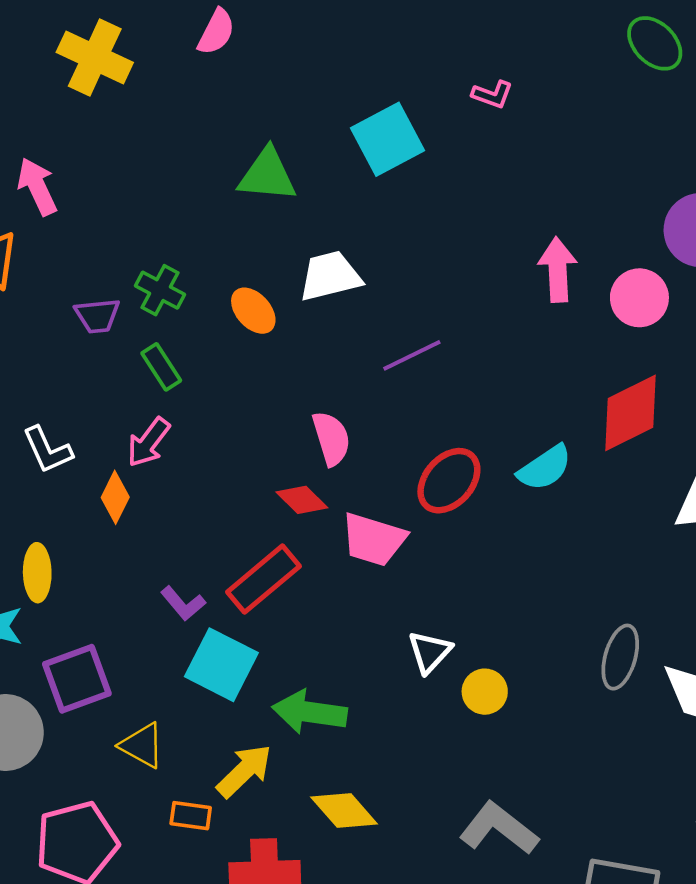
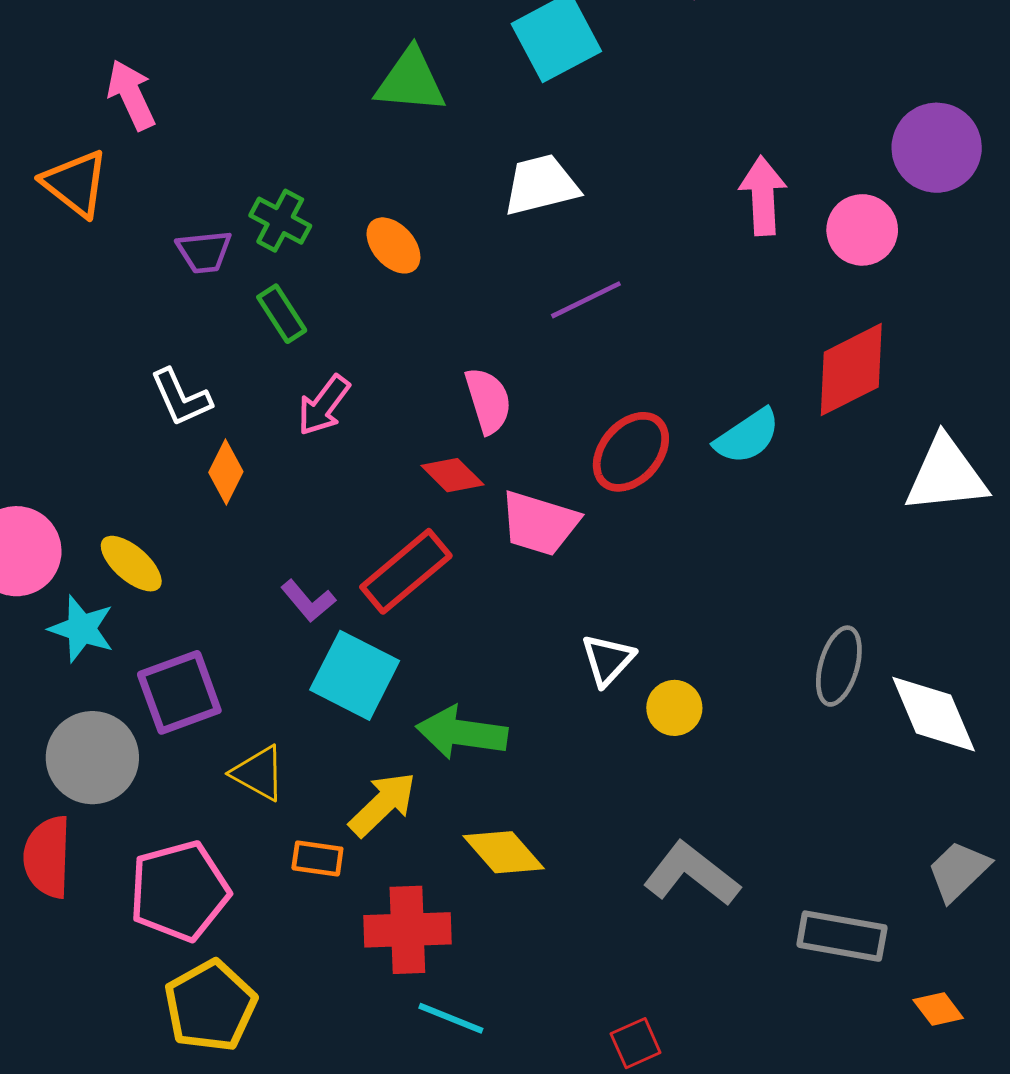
white trapezoid: (330, 276) -> (541, 185), moved
pink arrow: (148, 442) -> (324, 405), moved
white L-shape: (47, 450) -> (181, 398), moved
yellow ellipse: (37, 573) -> (131, 564), turned -48

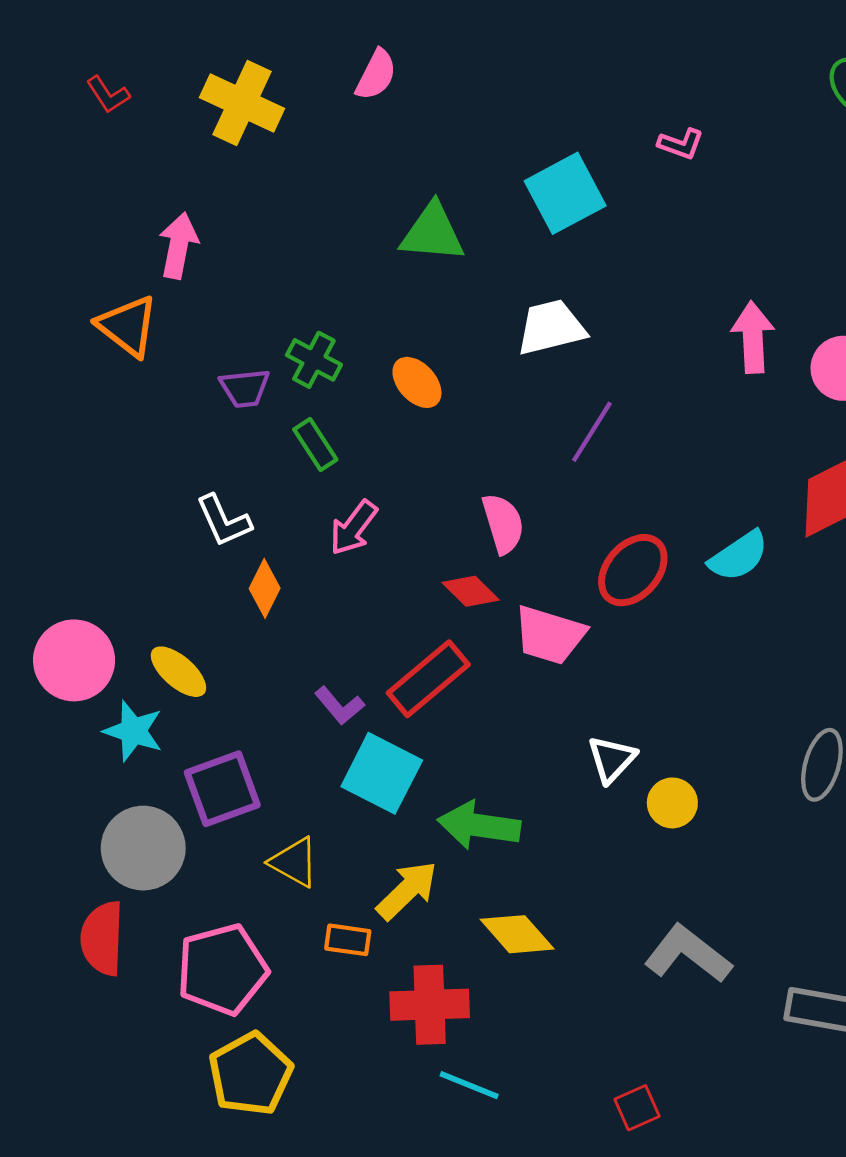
pink arrow: (131, 95) -> (178, 246), turned 36
purple line: (586, 300) -> (592, 432), turned -32

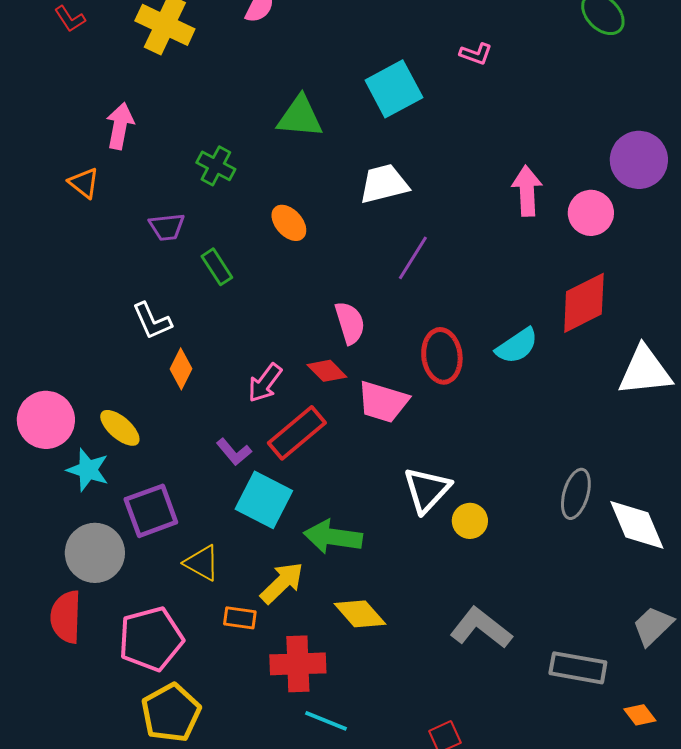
orange triangle: (128, 326) -> (84, 183), size x0.7
green cross: (314, 360) -> (216, 166), moved
pink arrow: (353, 528) -> (265, 383), moved
red ellipse: (633, 570) -> (442, 356), turned -48
white triangle: (612, 759) -> (427, 490), size x1.4

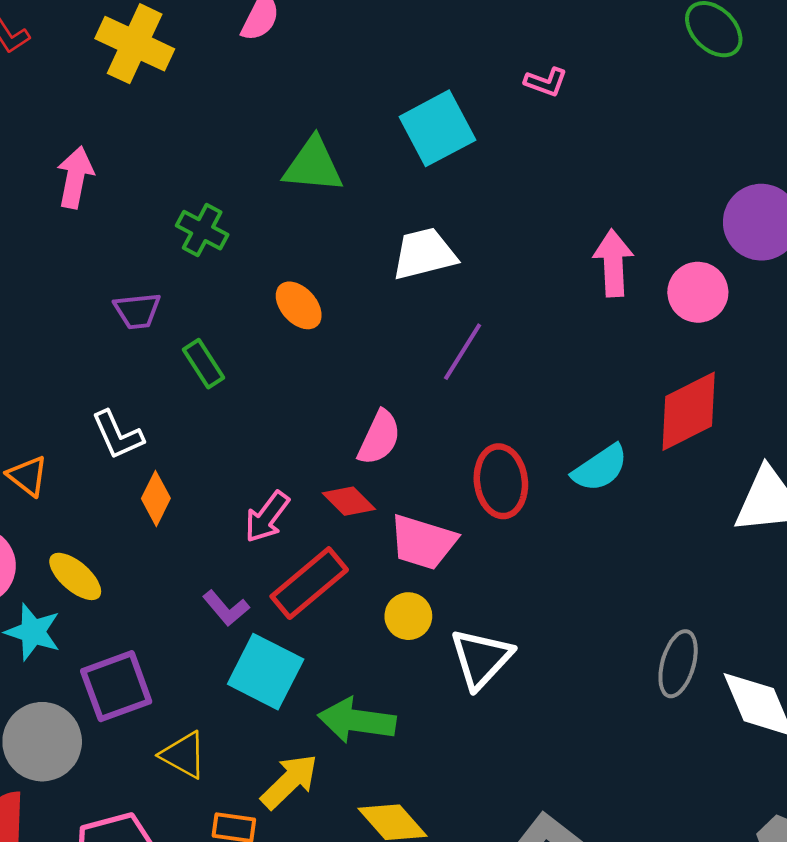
orange triangle: (84, 183) -> (28, 476), moved
pink semicircle: (350, 323) -> (379, 438), turned 42
yellow circle: (470, 521) -> (408, 616), moved

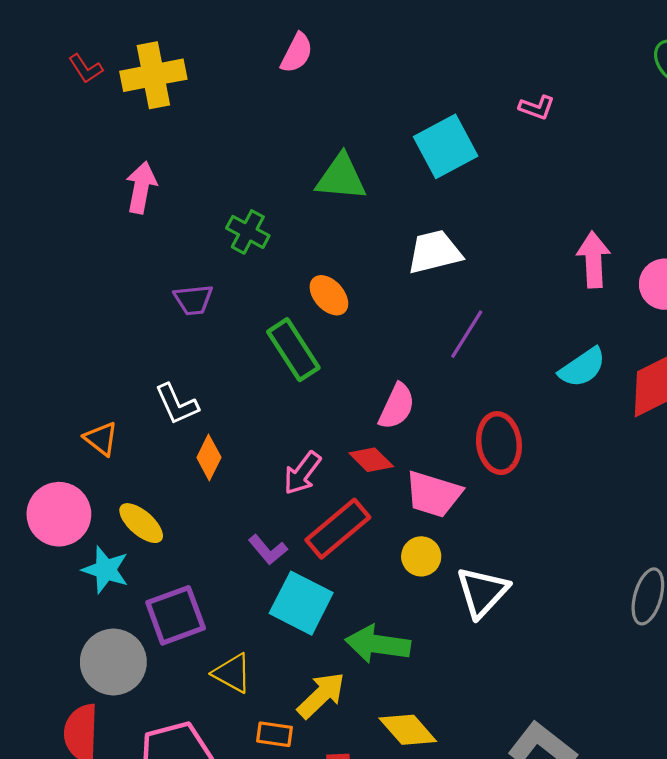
yellow cross: (135, 44) -> (153, 75), moved, turned -36
green rectangle: (203, 364) -> (293, 350), moved, size x1.5
cyan semicircle: (600, 468) -> (582, 367), moved

